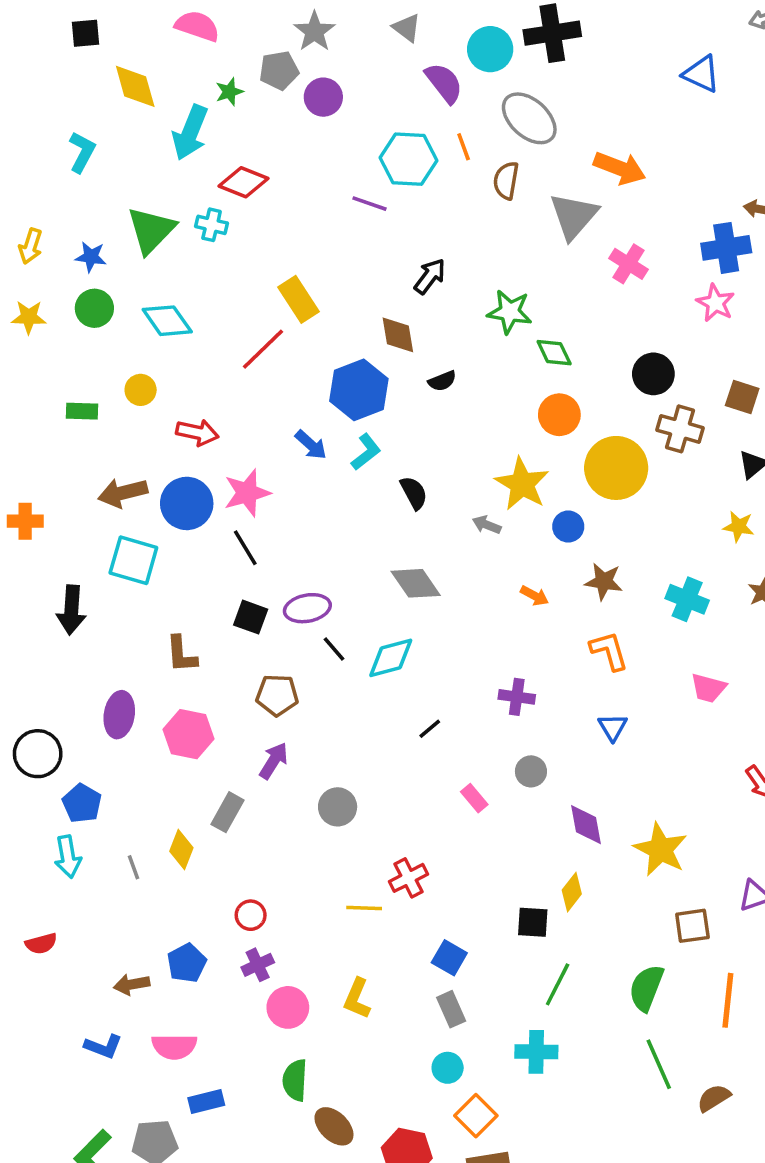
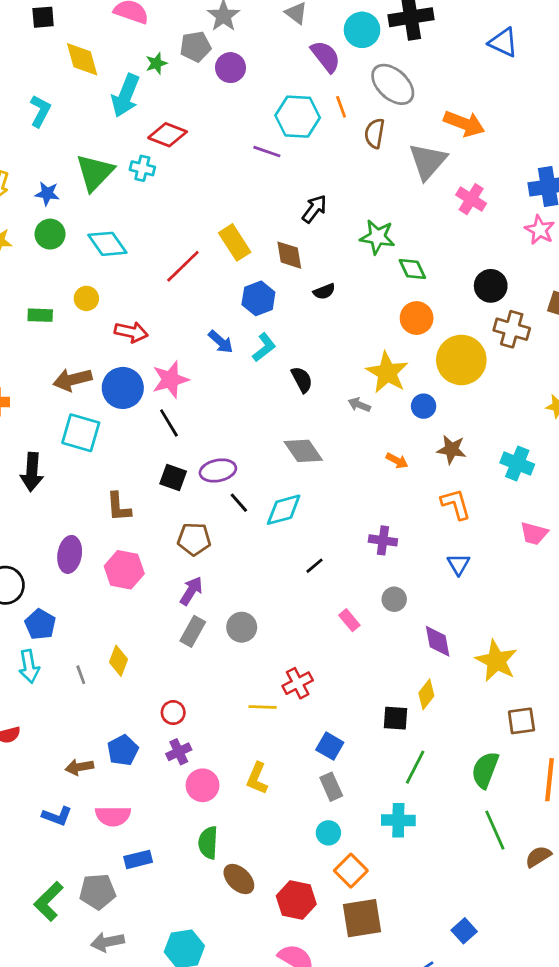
blue triangle: (701, 74) -> (503, 42), moved
yellow rectangle: (298, 299) -> (235, 242), moved
blue hexagon: (359, 390) -> (258, 298), size x0.7
gray rectangle: (228, 812) -> (193, 631), moved

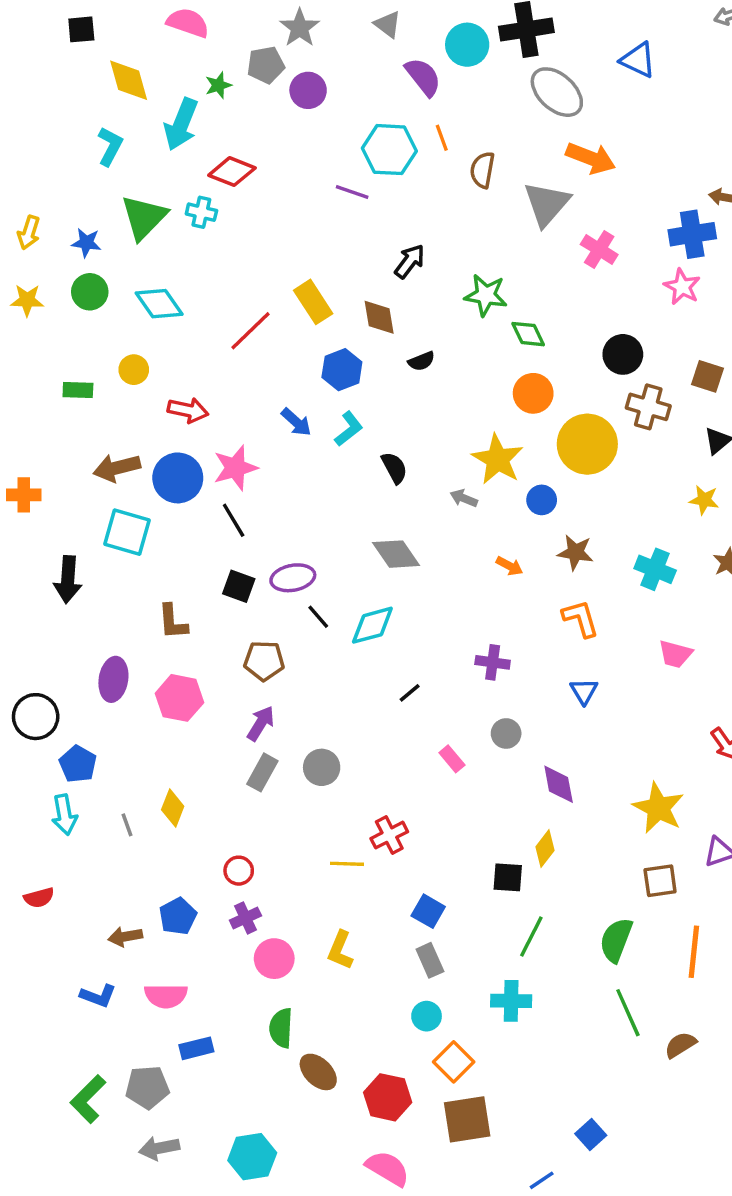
gray ellipse: (393, 84) -> (557, 92), moved
cyan L-shape: (40, 111) -> (110, 146), moved
yellow star: (496, 661) -> (658, 808), moved

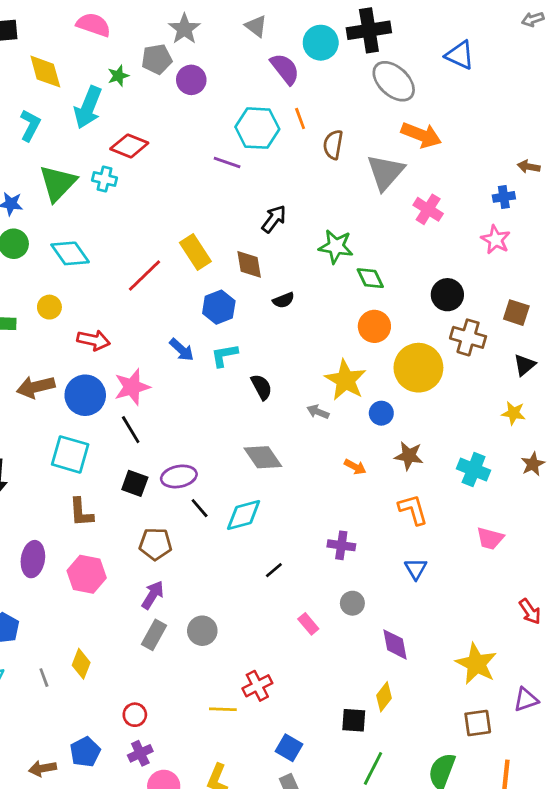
blue cross: (692, 234) -> (504, 197), size x0.6
cyan L-shape: (349, 429) -> (224, 355), turned -152
cyan square: (127, 532) -> (70, 454), moved

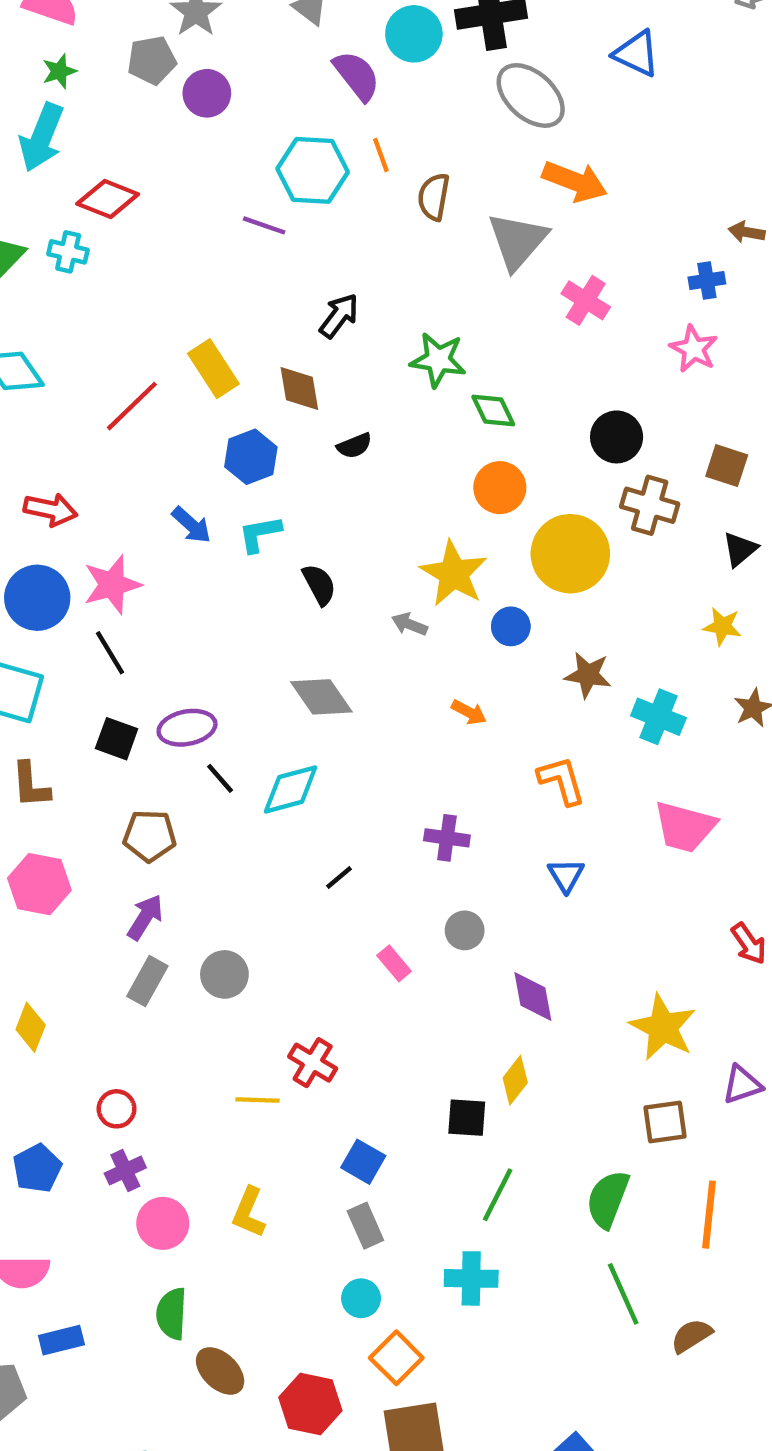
green star: (118, 76) -> (59, 71), moved
brown star: (409, 456) -> (588, 675), moved
pink trapezoid: (490, 538) -> (685, 827), size x1.4
red cross: (257, 686) -> (313, 1063), turned -32

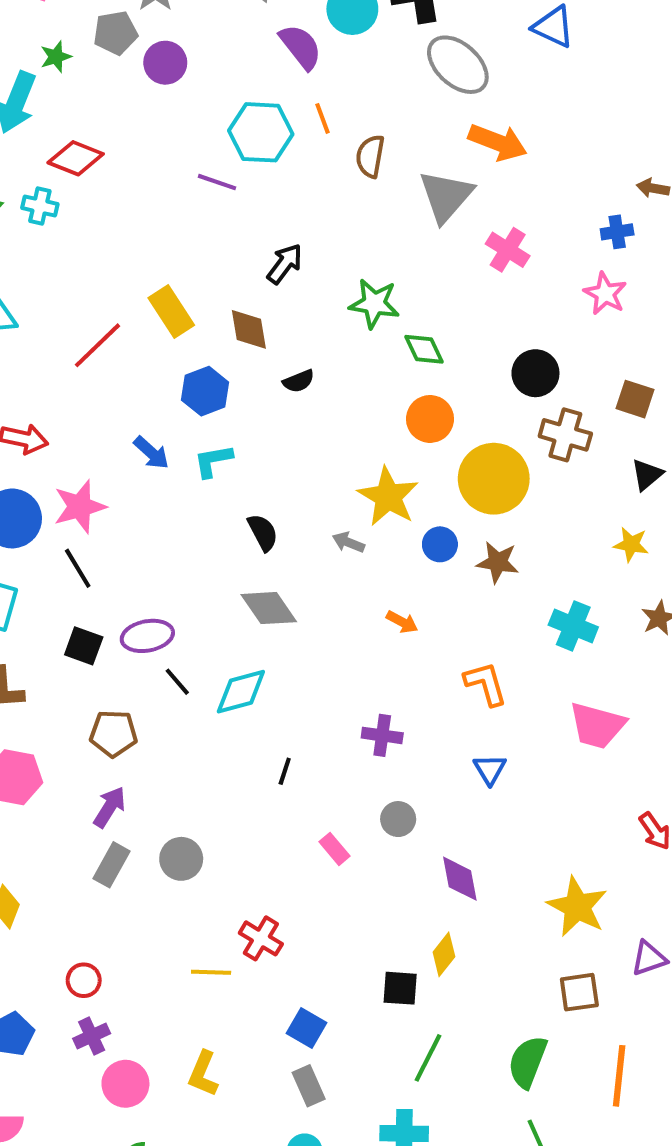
green star: (59, 71) -> (56, 57), moved
black semicircle: (319, 585) -> (263, 532), moved
brown star: (588, 675) -> (498, 562), moved
black line: (339, 878) -> (285, 771), turned -32

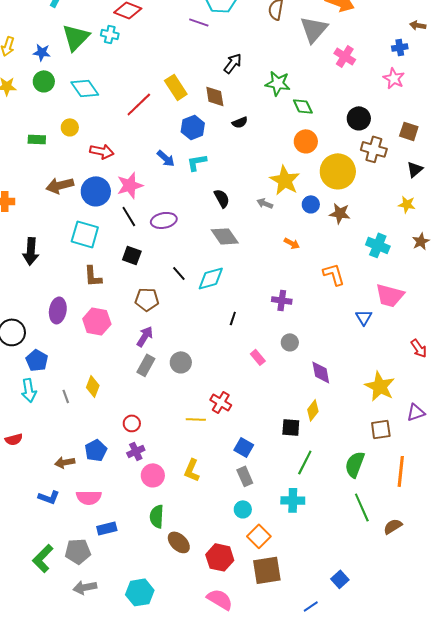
purple ellipse: (147, 636) -> (164, 220), moved
blue triangle: (490, 769) -> (364, 317), moved

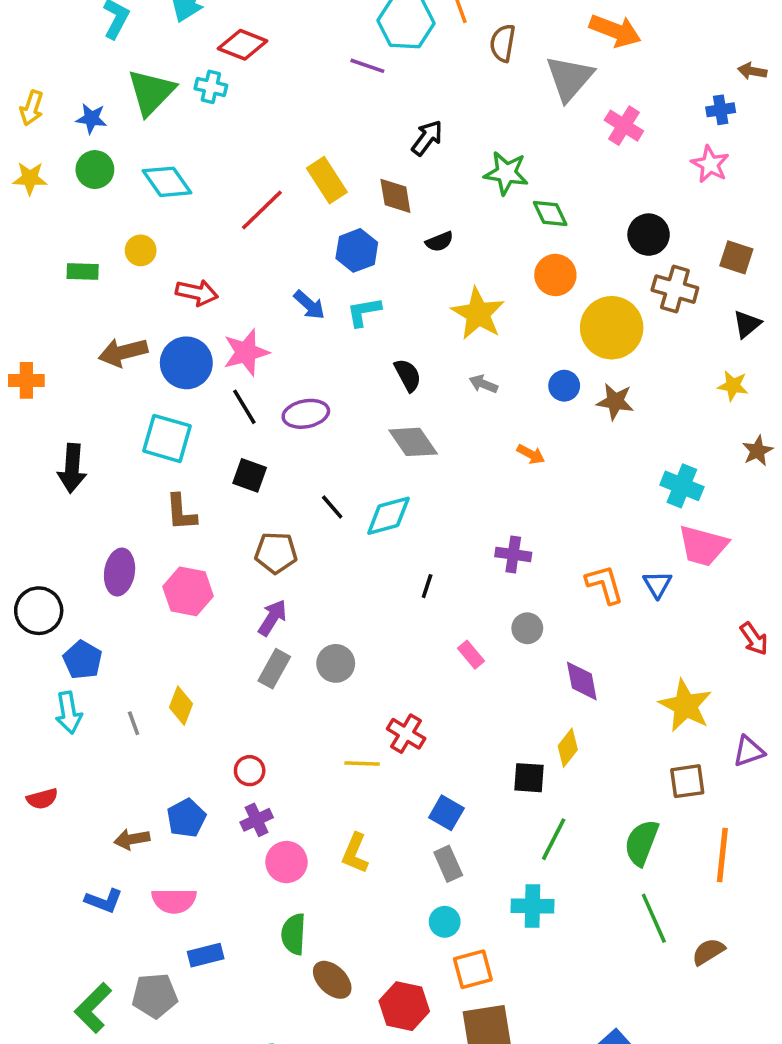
yellow star: (285, 180) -> (478, 314), moved
cyan cross: (378, 245) -> (682, 486), moved
orange L-shape: (334, 274) -> (605, 584), moved
orange square: (259, 536) -> (473, 969), turned 30

